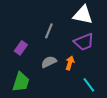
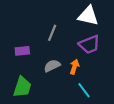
purple rectangle: (21, 48) -> (22, 51), turned 48
cyan line: (89, 85) -> (84, 90), moved

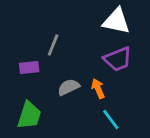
gray line: (52, 33) -> (53, 45), moved
orange arrow: (74, 67) -> (98, 89), turned -40

